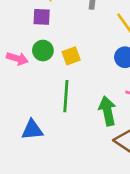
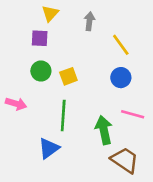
pink arrow: (17, 59) -> (16, 104), moved
blue triangle: (32, 130) -> (49, 148), moved, turned -30

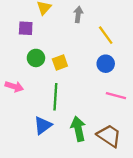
purple square: (40, 38) -> (26, 28), moved
green arrow: (104, 130) -> (78, 129), moved

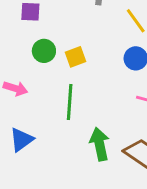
blue triangle: (43, 125) -> (21, 140), moved

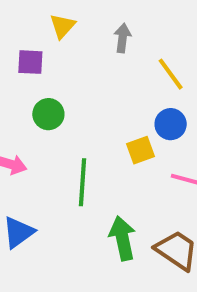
yellow square: (76, 57) -> (141, 150), moved

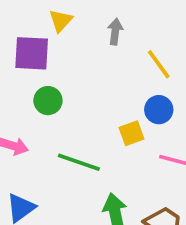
purple square: (30, 62) -> (32, 53), size x1.5
green line: (82, 182) -> (79, 162), turned -75

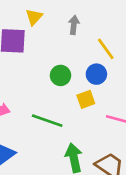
green circle: (48, 101) -> (61, 75), moved
blue circle: (159, 110) -> (96, 74), moved

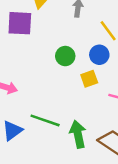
green line: (47, 121) -> (45, 120), moved

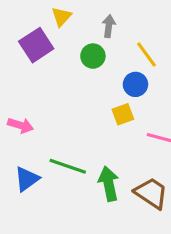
purple square: (20, 23) -> (36, 45), turned -36
green circle: (65, 56) -> (93, 56), moved

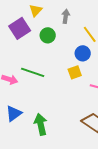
green circle: (93, 56) -> (48, 35), moved
green line: (68, 166) -> (33, 72), moved
green arrow: (109, 184) -> (41, 124), moved

